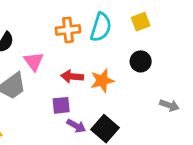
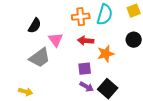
red arrow: (72, 77) -> (86, 41), moved
purple square: (61, 105) -> (85, 69), moved

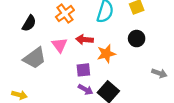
orange cross: (81, 17) -> (65, 14), moved, turned -30
pink triangle: (56, 40) -> (60, 45), moved

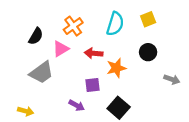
pink triangle: (60, 45) -> (61, 49), moved, turned 35
gray arrow: (159, 73) -> (172, 79), moved
purple arrow: (86, 90) -> (77, 105), moved

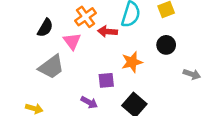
pink triangle: (61, 49) -> (72, 41), turned -36
red arrow: (94, 53) -> (108, 31), moved

